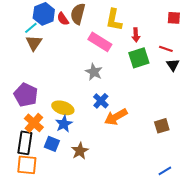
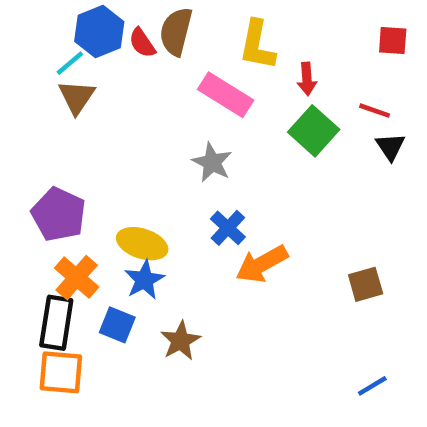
green square: (139, 58) -> (314, 131), turned -30

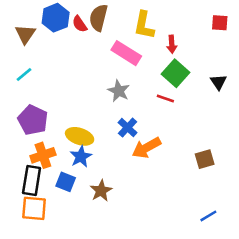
cyan line: (70, 63) -> (24, 75), moved
brown triangle: (77, 97) -> (25, 34), moved
red line: (375, 111) -> (165, 98), moved
orange cross: (77, 278) -> (43, 155), turned 30

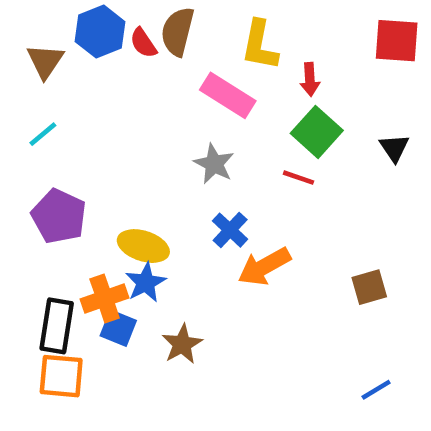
red square: (220, 23) -> (397, 41), size x1.5
orange cross: (43, 155) -> (105, 298), moved

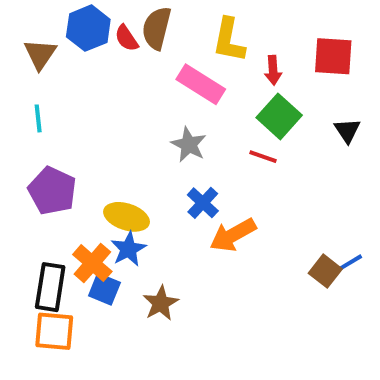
red square: (397, 41) -> (333, 56), moved
cyan line: (43, 134) -> (38, 118), turned -56
brown square: (369, 287) -> (325, 271), moved, turned -36
orange cross: (105, 298) -> (92, 263), turned -30
blue line: (376, 390) -> (349, 263), moved

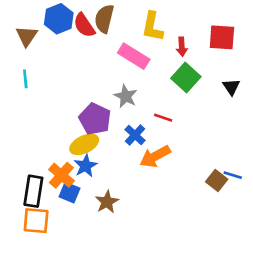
red semicircle: (126, 38) -> (84, 25), size x1.4
red line: (263, 157) -> (163, 118), moved
purple pentagon: (52, 191) -> (95, 119), moved
yellow ellipse: (126, 217) -> (84, 144), turned -44
blue line: (349, 263) -> (233, 175), turned 48

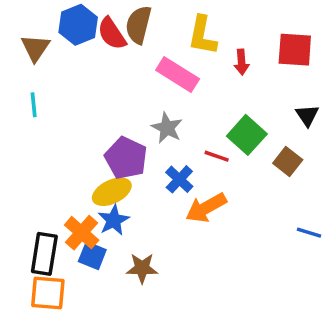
green square: (186, 78) -> (247, 135), moved
brown square: (217, 180) -> (288, 162), moved
brown star: (107, 202) -> (142, 268), turned 30

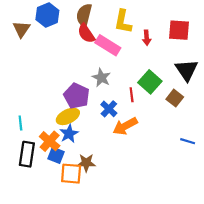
red semicircle: (112, 34) -> (86, 33), moved
cyan line: (34, 105) -> (20, 123), moved
black triangle: (307, 115) -> (187, 70), size x1.6
red line: (217, 156) -> (132, 95), turned 64
orange square: (48, 293) -> (71, 174), moved

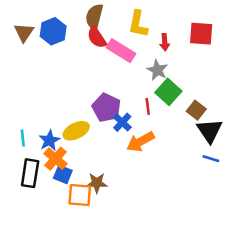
blue hexagon: (47, 15) -> (53, 31), moved
black triangle: (187, 70) -> (210, 131), moved
gray star: (101, 78) -> (157, 70), moved
purple pentagon: (77, 96) -> (106, 108), moved
blue star: (69, 134) -> (49, 140), moved

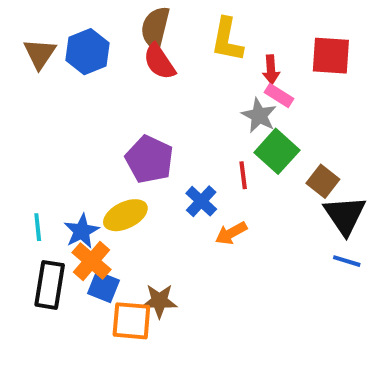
pink rectangle: (121, 51) -> (279, 96), moved, size x0.6
purple pentagon: (106, 108) -> (149, 159), moved
orange arrow: (140, 142) -> (231, 233), size x0.7

